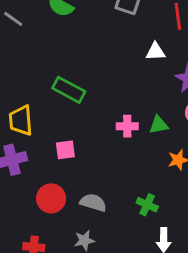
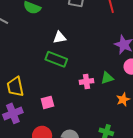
white triangle: (155, 52) -> (60, 37), moved
green rectangle: (69, 90) -> (56, 59), moved

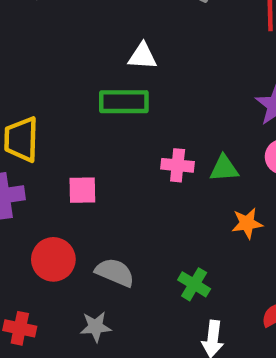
green rectangle: (56, 59) -> (124, 102), turned -35

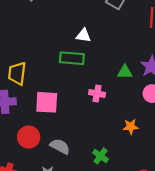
green triangle: (224, 168) -> (125, 72), moved
pink square: (82, 190) -> (47, 102), size x1.5

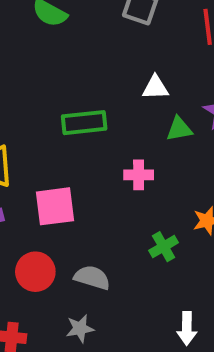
white triangle: (84, 35) -> (155, 88), moved
green cross: (101, 156) -> (164, 247), moved, turned 35

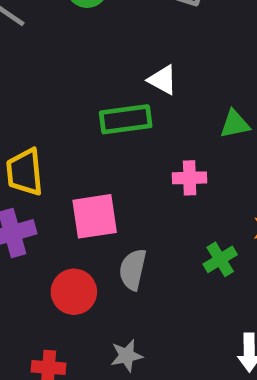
white triangle: (155, 88) -> (163, 80), moved, turned 32
gray semicircle: (92, 278) -> (133, 270), moved, turned -93

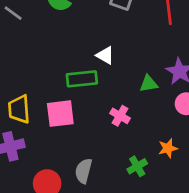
pink cross: (190, 178) -> (120, 116), turned 30
pink square: (95, 216) -> (60, 114), moved

